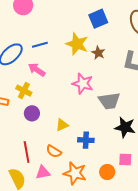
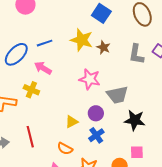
blue square: (98, 19) -> (101, 13), turned -30
purple circle: (32, 113) -> (96, 113), moved
blue cross: (86, 140) -> (96, 135), turned -35
red line: (27, 152) -> (30, 137), moved

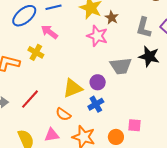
pink star: (90, 79) -> (97, 36), moved
black star: (135, 120) -> (149, 56), moved
yellow triangle: (72, 122) -> (73, 88), size x1.5
red line: (30, 137) -> (30, 99), turned 50

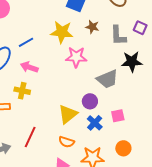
brown star: (112, 18) -> (92, 27), moved
pink square: (135, 125) -> (118, 116), moved

